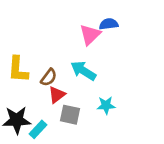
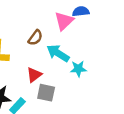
brown semicircle: (49, 77) -> (35, 38), moved
cyan star: (106, 105) -> (78, 69), moved

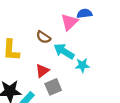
brown semicircle: (35, 38) -> (43, 37), turned 88
gray square: (46, 93) -> (53, 87), turned -35

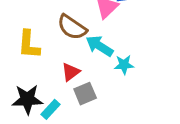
brown semicircle: (43, 37) -> (72, 27), size x1.5

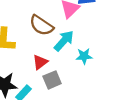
cyan arrow: (99, 46) -> (64, 41), turned 100

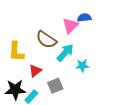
red triangle: (40, 62) -> (35, 71), moved

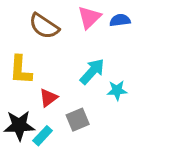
pink triangle: (70, 26) -> (89, 17), moved
brown semicircle: (46, 40) -> (44, 26), moved

